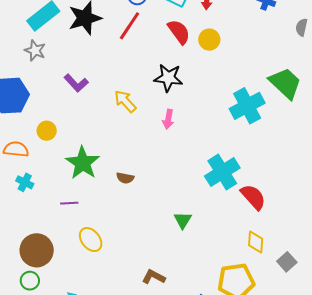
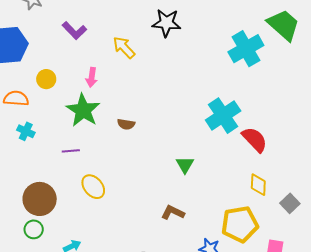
pink arrow: (168, 119) -> (92, 77), moved
brown L-shape: (154, 277) -> (173, 212), moved

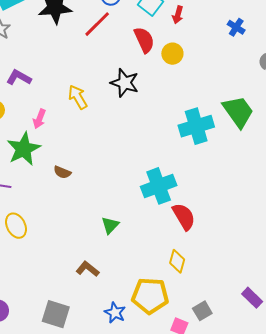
purple L-shape: (74, 31) -> (19, 78), moved, turned 150
gray square: (290, 203) -> (202, 311), moved

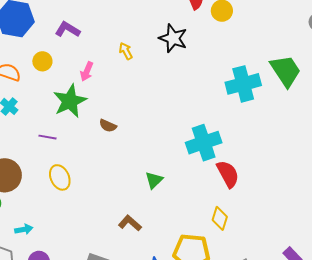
yellow arrow: (78, 97) -> (126, 51), size x0.7

